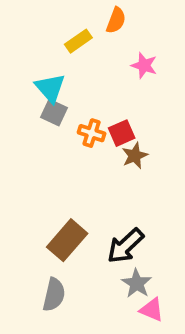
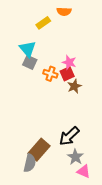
orange semicircle: (116, 20) -> (64, 11), turned 72
pink star: (144, 65) -> (69, 62), moved
brown rectangle: (67, 240) -> (39, 150), moved

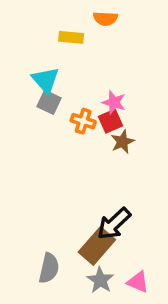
yellow rectangle: (43, 23) -> (71, 37), turned 40
brown rectangle: (39, 150) -> (97, 246), moved
gray star: (75, 157) -> (100, 280), moved

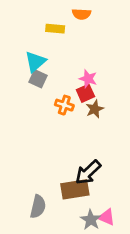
cyan triangle: (46, 80) -> (35, 62), turned 30
orange cross: (83, 121) -> (64, 105), moved
brown rectangle: (97, 246) -> (75, 189), turned 40
gray star: (100, 280) -> (91, 220), moved

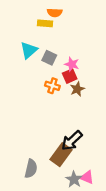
orange semicircle: (81, 14) -> (55, 13), moved
gray square: (38, 79) -> (49, 58), moved
brown rectangle: (75, 189) -> (61, 155), turned -45

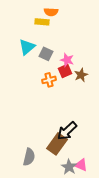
orange cross: (52, 86) -> (49, 80), turned -32
brown star: (77, 89) -> (81, 75), moved

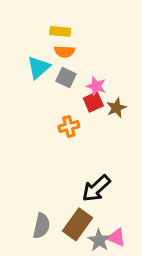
orange semicircle: (51, 12) -> (65, 52), moved
orange cross: (49, 80) -> (69, 126), moved
brown rectangle: (57, 144) -> (77, 224), moved

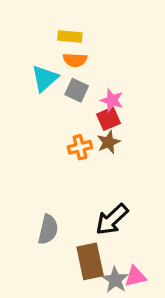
brown star: (116, 108) -> (109, 142), moved
brown rectangle: (77, 224) -> (90, 261), turned -48
gray semicircle: (41, 226) -> (48, 229), moved
pink triangle: (116, 237) -> (135, 276), turned -36

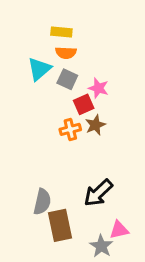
red square: (109, 119) -> (84, 104), moved
brown rectangle: (90, 261) -> (60, 225), moved
pink triangle: (135, 276) -> (119, 230), moved

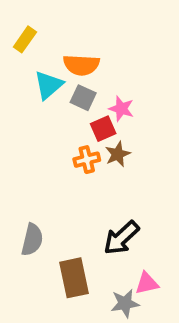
yellow rectangle: (61, 32) -> (25, 39), moved, turned -60
orange semicircle: (66, 53) -> (81, 65), size x1.4
gray semicircle: (42, 202) -> (32, 240), moved
gray star: (101, 246) -> (125, 303), turned 30

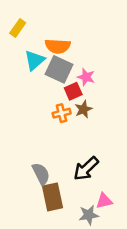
gray square: (83, 98) -> (59, 69), size x1.5
gray semicircle: (32, 240) -> (41, 174), moved, turned -40

